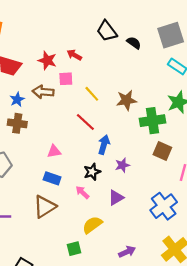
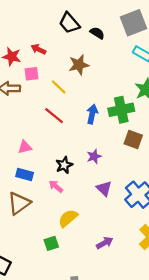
brown star: (126, 100) -> (79, 65), moved
blue arrow: (104, 145) -> (92, 114), moved
purple triangle: (116, 198) -> (104, 188), moved, turned -42

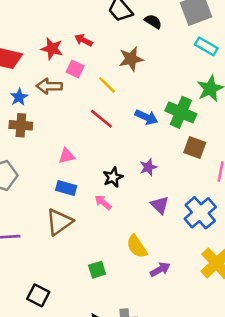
pink square: (31, 74) -> (75, 69), turned 32
green cross: (121, 110) -> (181, 112), turned 35
blue arrow: (92, 114) -> (146, 117), turned 102
yellow semicircle: (68, 218) -> (137, 246), moved, turned -84

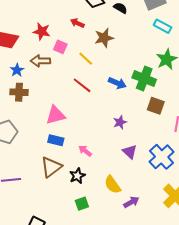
red arrow: (84, 40) -> (77, 23), moved
pink triangle: (67, 156) -> (56, 115), size x1.5
black star: (113, 177) -> (77, 176), moved

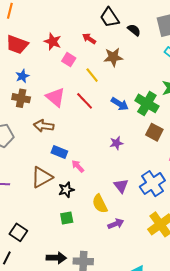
brown arrow: (40, 61) -> (44, 126), moved
pink triangle: (56, 115) -> (55, 97), moved, turned 45
blue rectangle: (56, 140) -> (59, 152), moved
purple triangle: (130, 152) -> (121, 186), moved

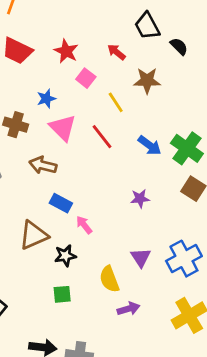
blue star: (22, 76) -> (46, 99), moved

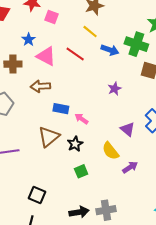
yellow line: (116, 102) -> (90, 32), moved

